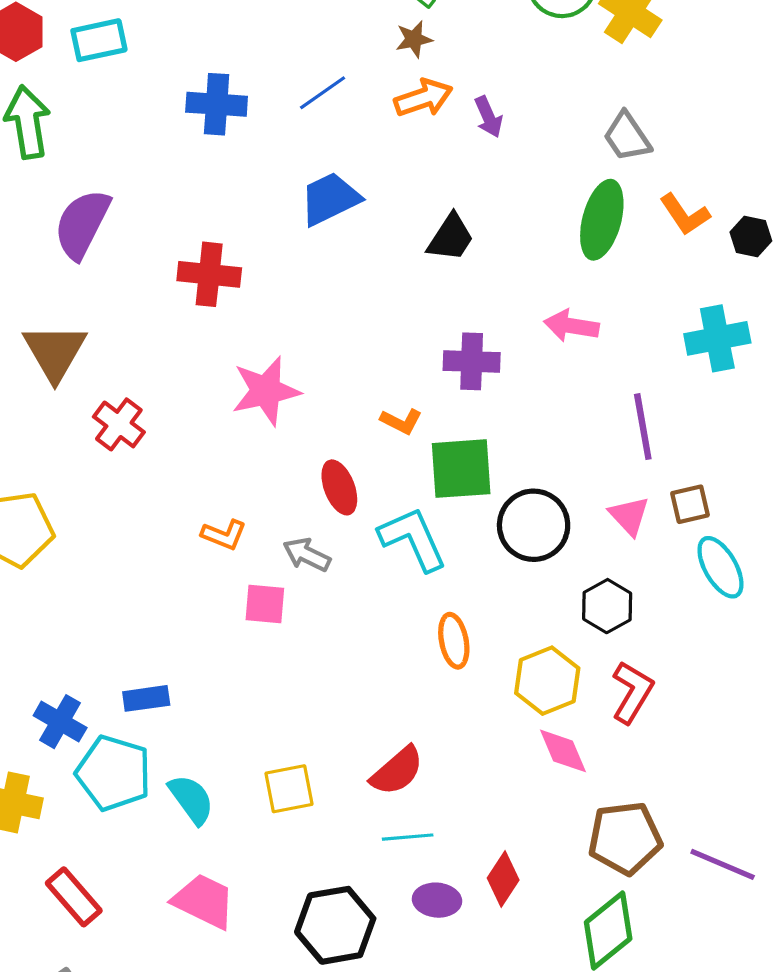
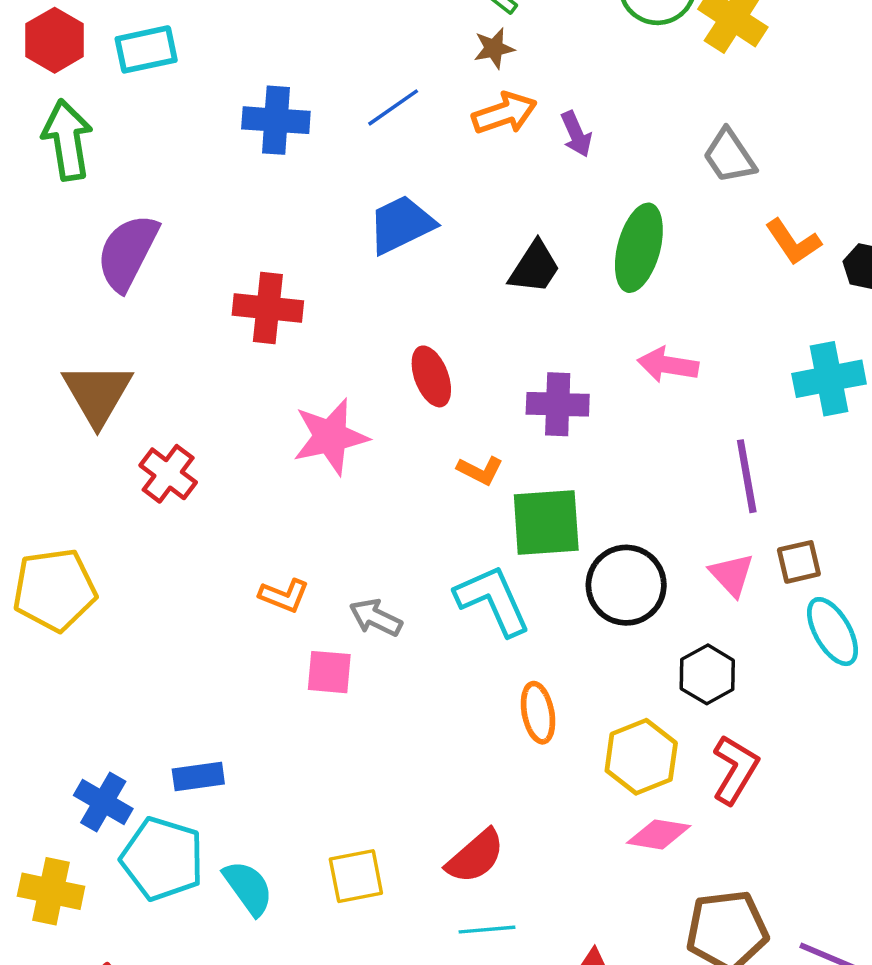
green ellipse: (602, 220) -> (639, 248), moved
red ellipse: (339, 487) -> (431, 376), moved
pink diamond: (563, 751) -> (659, 834), turned -58

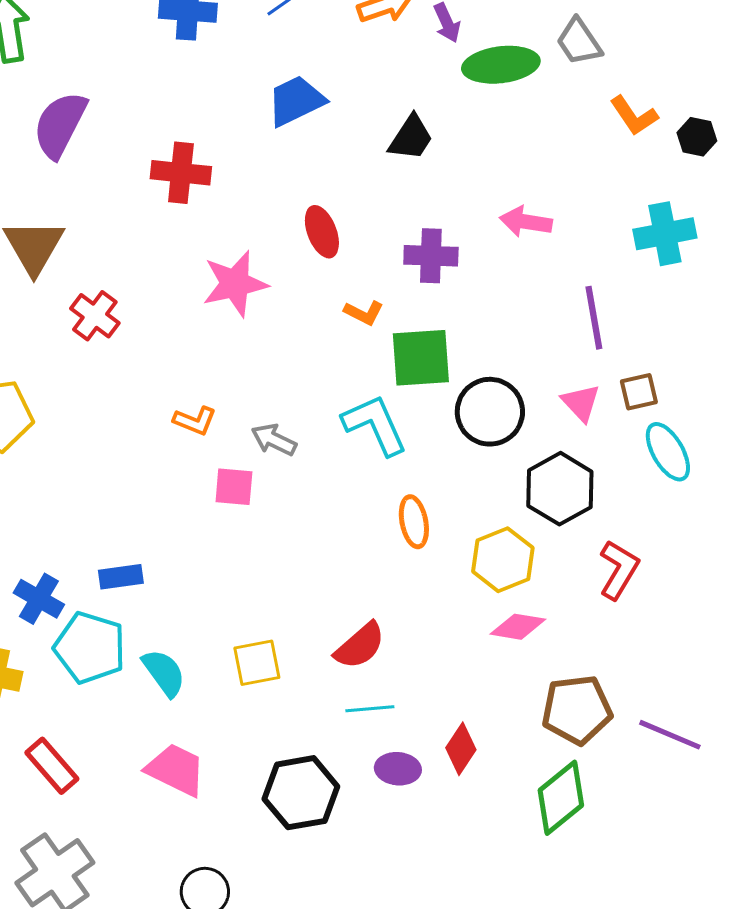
green ellipse: (639, 248) -> (501, 65), moved, turned 68
black hexagon: (707, 674) -> (560, 489), size x1.4
red L-shape: (735, 769) -> (619, 570), moved

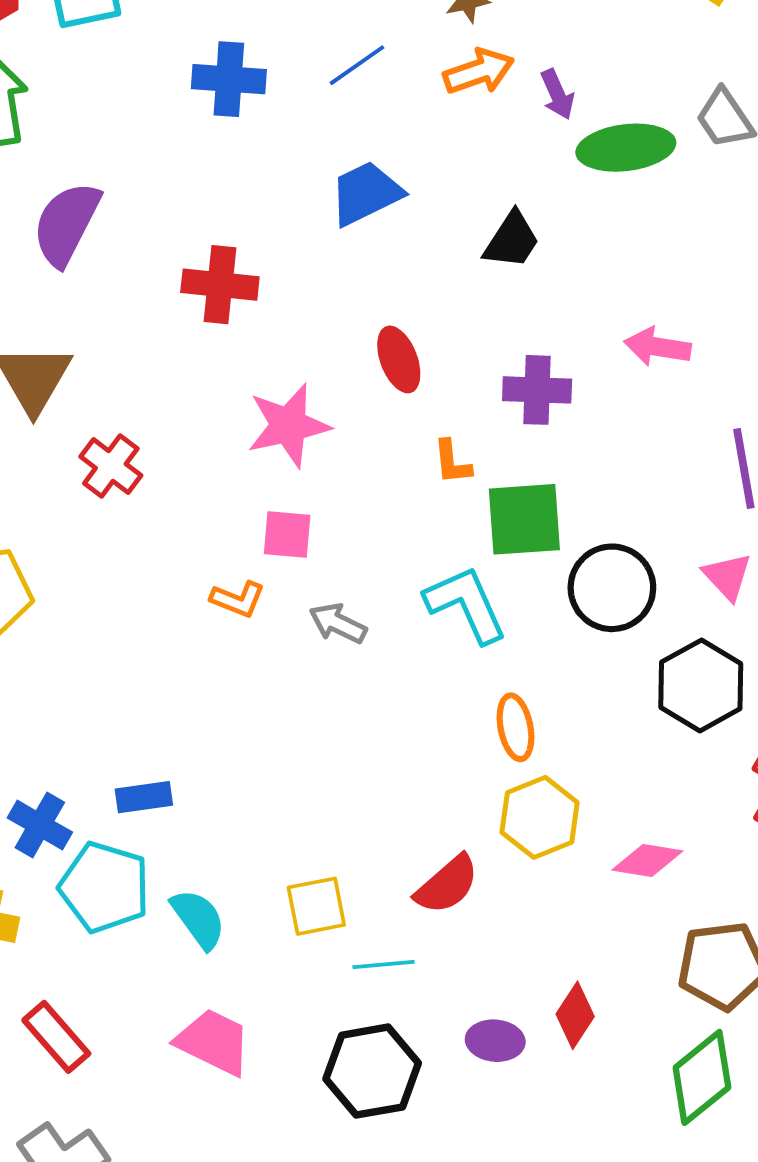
orange L-shape: (364, 313) -> (452, 462), turned 57
pink square: (234, 487) -> (287, 535), moved
yellow hexagon: (503, 560) -> (540, 817), moved
cyan line: (370, 709) -> (384, 965), moved

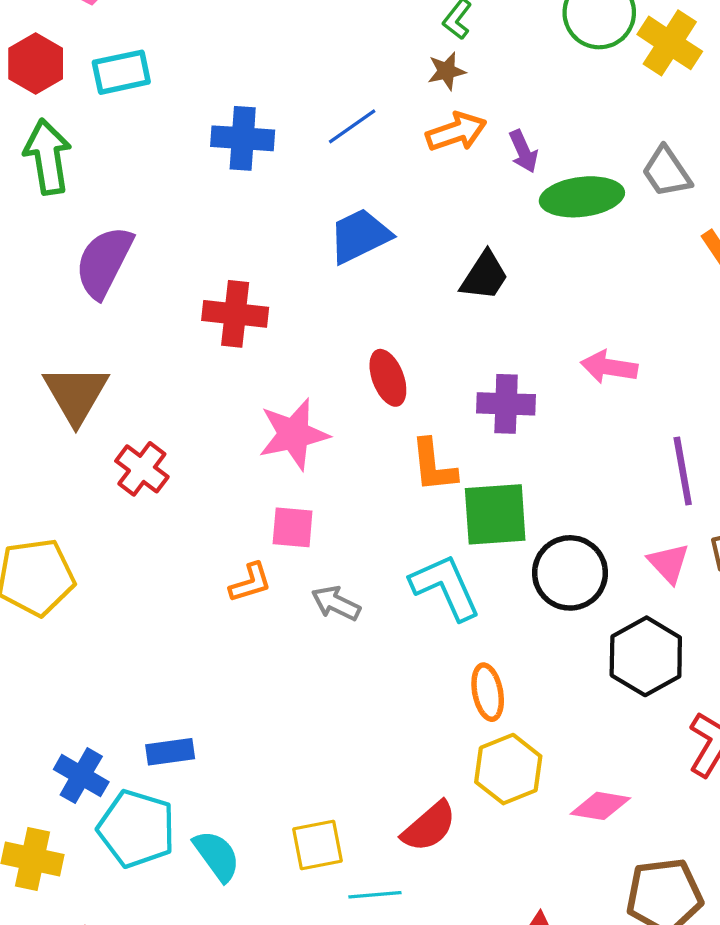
orange L-shape: (452, 462) -> (433, 466), size x1.4
orange L-shape: (238, 599) -> (250, 583), turned -39

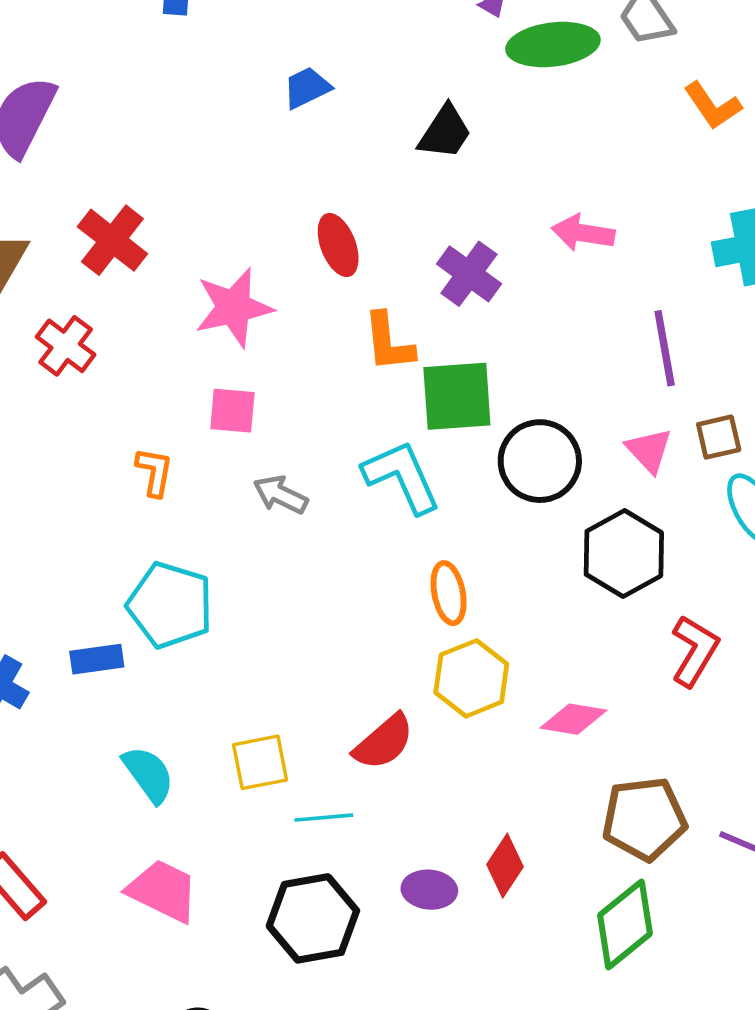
blue trapezoid: (360, 236) -> (307, 88), size x0.7
red cross: (235, 314) -> (112, 240), moved, turned 32
purple cross: (506, 404) -> (469, 274), turned 34
orange L-shape: (250, 583) -> (154, 472), moved, turned -63
cyan pentagon: (136, 829) -> (170, 605), moved

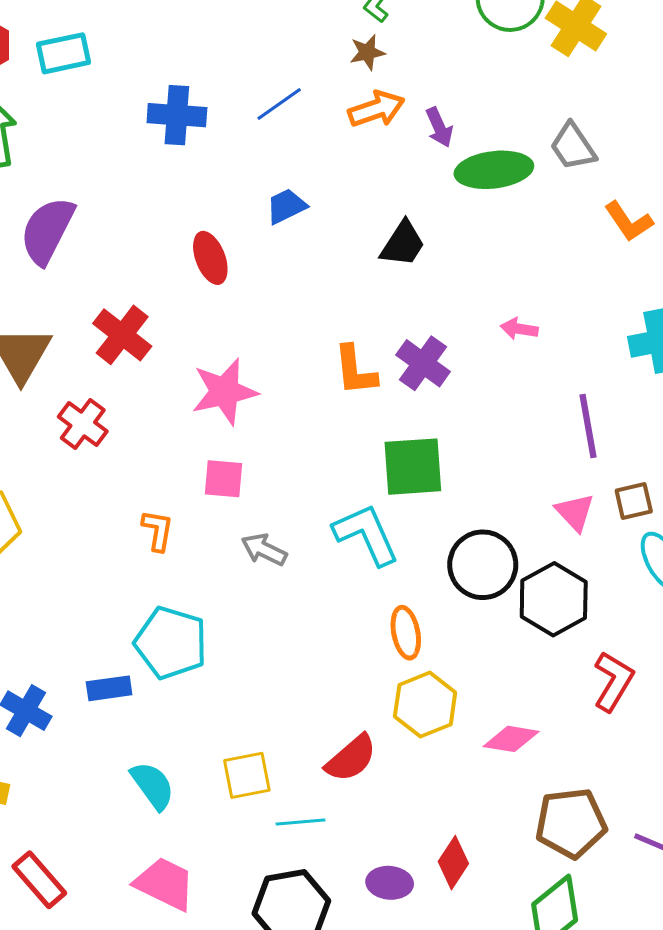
pink arrow: (583, 233) -> (519, 329), size x0.7
red ellipse: (338, 245) -> (210, 258), moved
orange L-shape: (389, 342) -> (355, 370), moved
black circle: (540, 461) -> (483, 565), moved

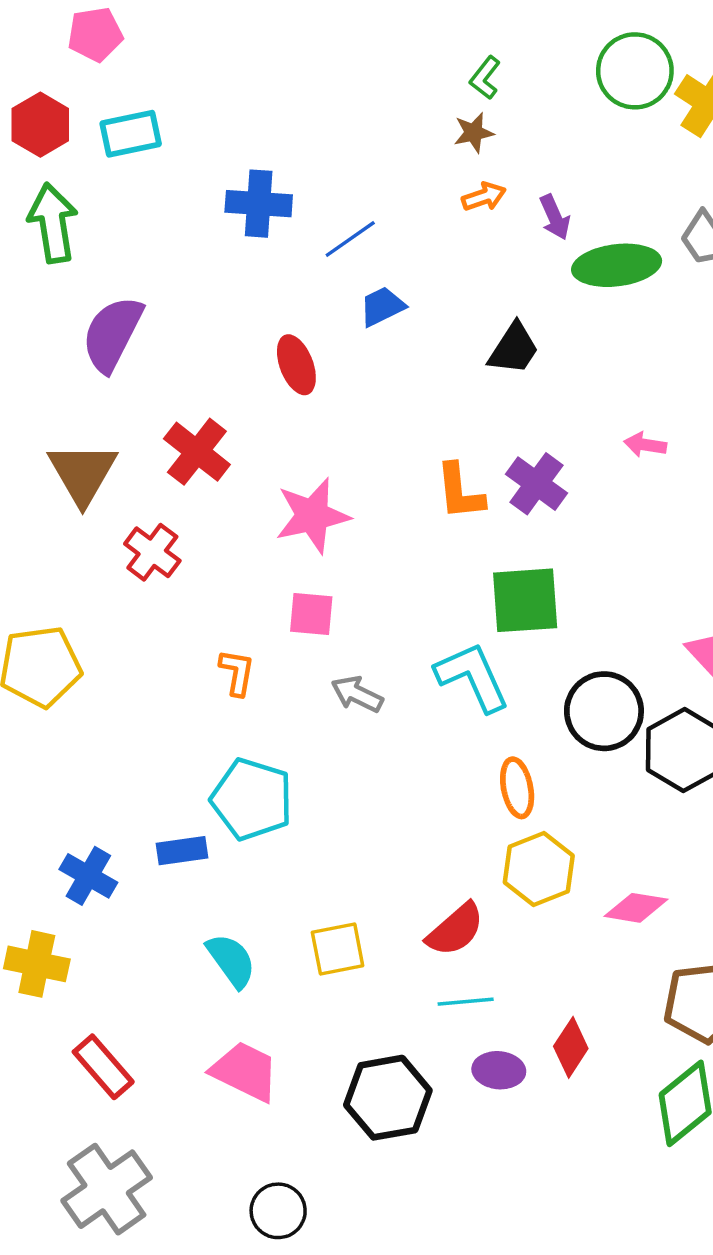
blue line: (279, 104) -> (350, 239), moved
orange arrow: (376, 109) -> (484, 197), size x0.7
cyan line: (300, 822) -> (466, 1002), moved

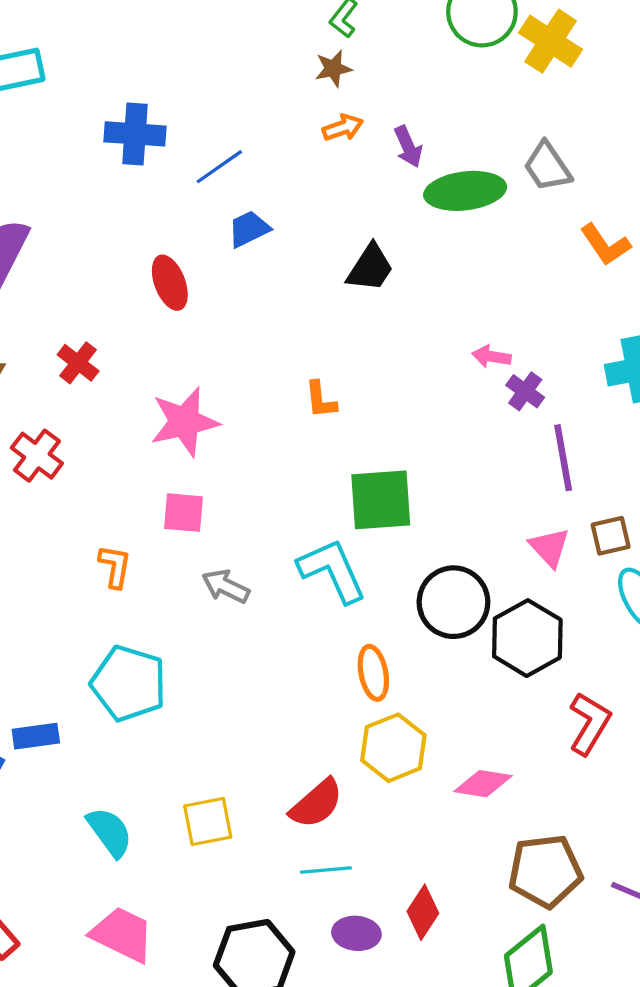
red cross: (197, 452) -> (78, 363), size x0.7
purple cross: (537, 484) -> (525, 391), moved, size x0.7
orange L-shape: (460, 492) -> (321, 400), size x0.7
blue rectangle: (182, 851) -> (36, 736), moved

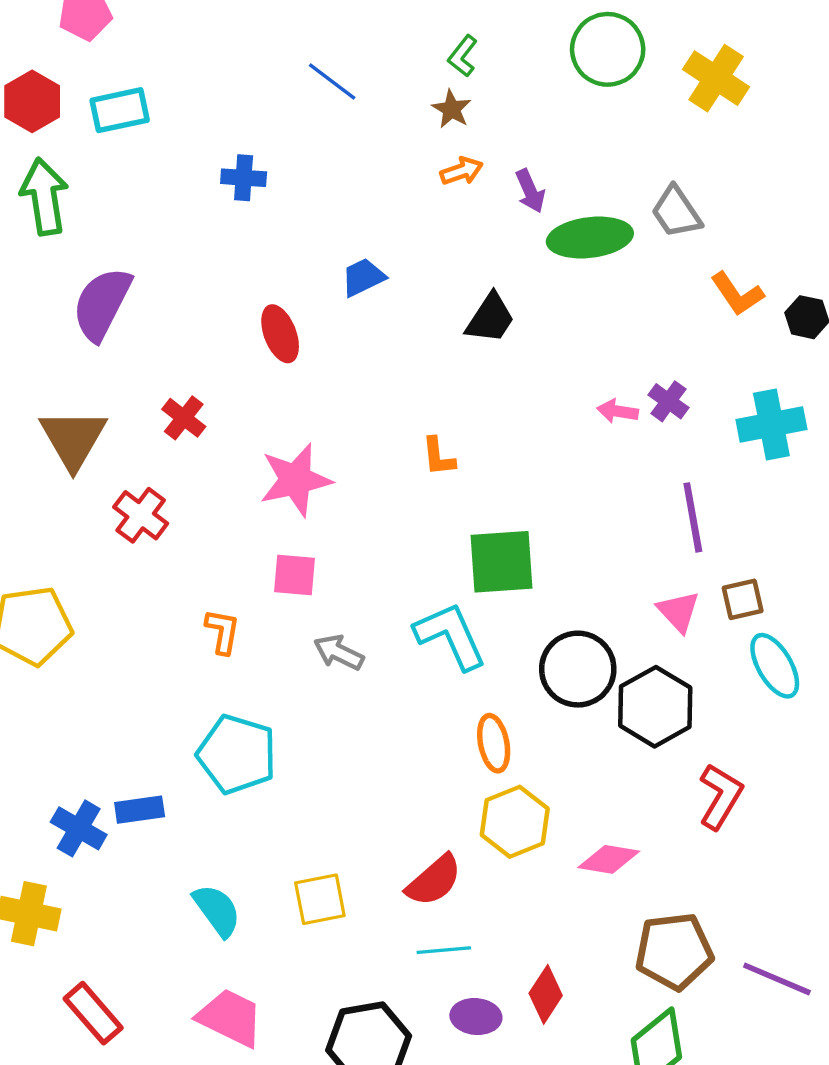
yellow cross: (551, 41) -> (716, 78), moved
brown star: (333, 69) -> (452, 109), turned -30
blue cross: (135, 134) -> (244, 178), size x0.7
blue line: (219, 167) -> (332, 81), moved, turned 72
purple cross: (525, 391) -> (668, 401), moved

